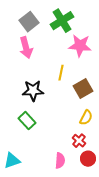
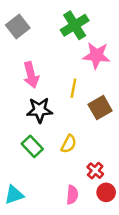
gray square: (29, 22) -> (18, 26), moved
pink arrow: (26, 48) -> (31, 75), moved
yellow semicircle: (86, 118) -> (69, 144), moved

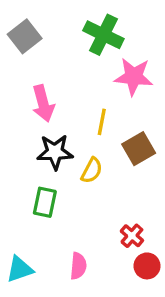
green cross: (75, 25) -> (103, 35), turned -32
yellow semicircle: (69, 144) -> (92, 170), moved
green rectangle: (32, 146) -> (45, 202), turned 55
pink semicircle: (72, 195) -> (78, 266), moved

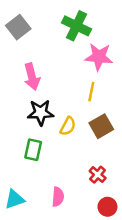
yellow line: (102, 122) -> (91, 92), moved
brown square: (139, 149) -> (101, 126), moved
red circle: (147, 266) -> (107, 207), moved

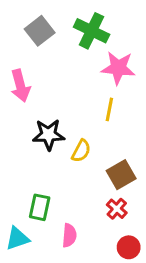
gray square: (18, 27) -> (40, 31), moved
pink arrow: (32, 77) -> (20, 86), moved
brown square: (101, 126) -> (121, 175), moved
green rectangle: (33, 150) -> (40, 207), moved

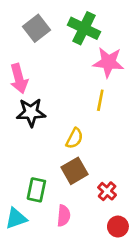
black star: (49, 135) -> (31, 112), moved
brown square: (121, 175) -> (74, 171), moved

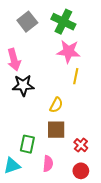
pink star: (108, 62) -> (69, 51), moved
brown square: (74, 171) -> (56, 130), turned 30
red circle: (118, 227) -> (81, 171), moved

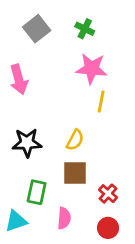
green cross: (63, 22) -> (85, 29), size x0.6
black star: (23, 85) -> (27, 143), moved

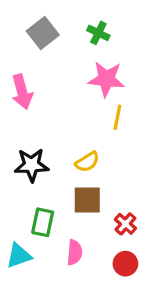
yellow semicircle: (75, 140) -> (87, 162), turned 30

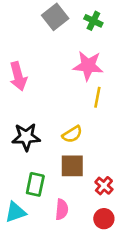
gray square: (43, 33) -> (55, 17), moved
green cross: (98, 33) -> (93, 21), moved

